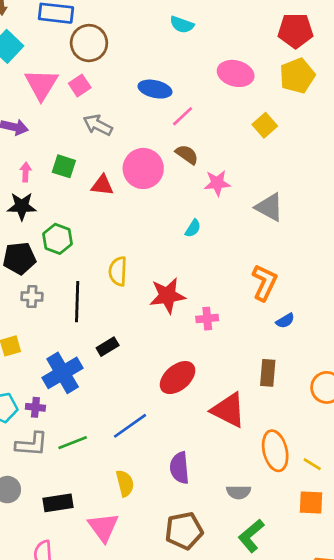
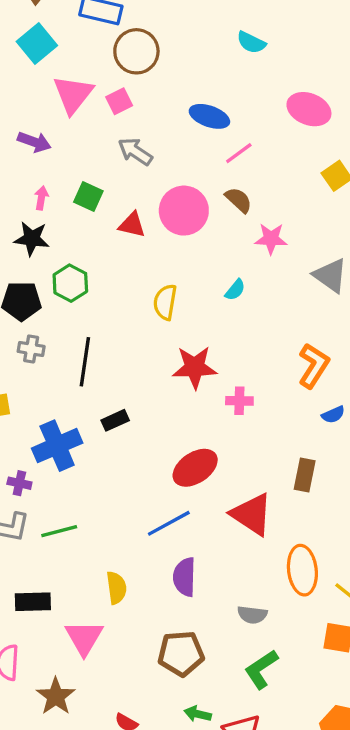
yellow semicircle: (118, 271) -> (165, 302), moved
blue line: (130, 426) -> (169, 523), moved

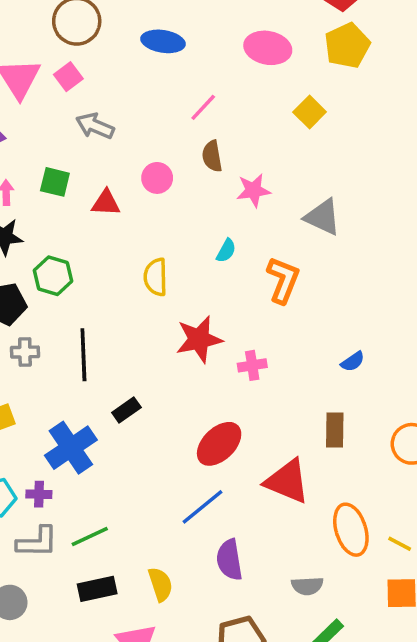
blue ellipse: (209, 116) -> (163, 41), moved
brown semicircle: (239, 200) -> (212, 156), turned -132
pink circle: (184, 211) -> (157, 178), size x0.6
orange L-shape: (314, 366) -> (283, 280), moved
black rectangle: (33, 602) -> (97, 589), moved

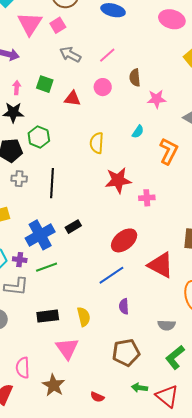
pink line: (203, 107) -> (107, 55), moved
black rectangle: (126, 410) -> (73, 227), moved
green line: (90, 536) -> (47, 267), moved
purple semicircle: (229, 560) -> (124, 306), size x0.7

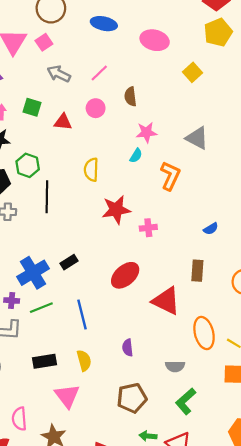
pink ellipse: (172, 19) -> (155, 40), moved
pink star: (156, 99) -> (146, 132), moved
black line: (52, 183) -> (47, 197), moved
blue line: (111, 275) -> (82, 314), moved, turned -68

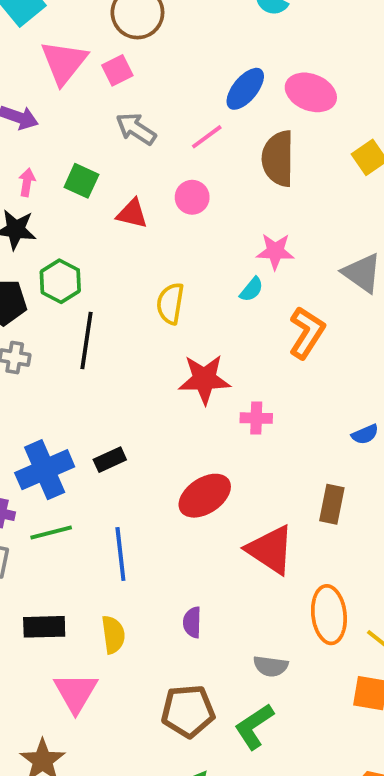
blue ellipse: (104, 24) -> (245, 89), moved, turned -70
brown semicircle: (130, 97) -> (278, 159), moved, size x1.6
green L-shape: (186, 401) -> (254, 726), moved

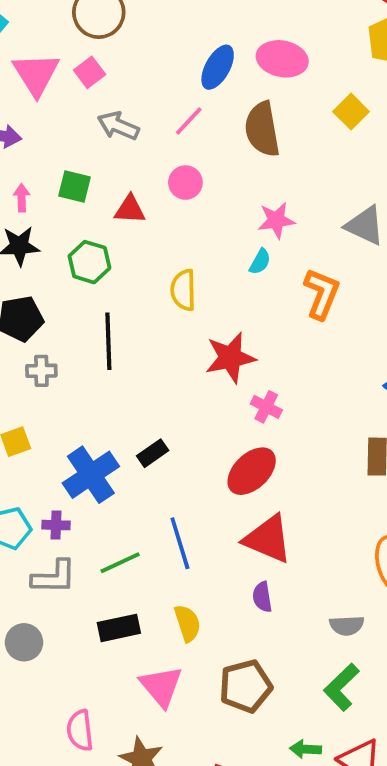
green hexagon: (60, 281) -> (89, 262), moved
pink cross: (256, 418) -> (266, 407), moved, turned 36
green line: (51, 532) -> (120, 563), moved
red triangle: (270, 550) -> (268, 539), moved
brown pentagon: (188, 711) -> (246, 686), moved

